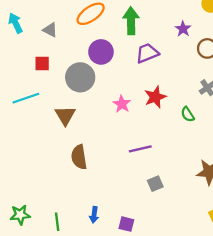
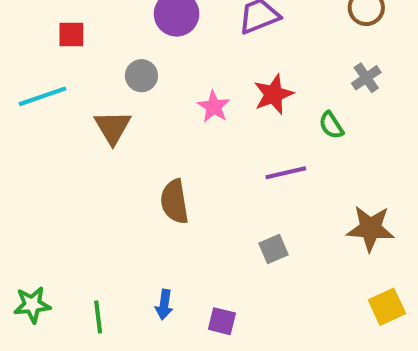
gray circle: (80, 77) -> (141, 76), moved, size x0.6
purple line: (140, 149) -> (286, 173), moved
brown semicircle: (79, 157) -> (174, 202), moved

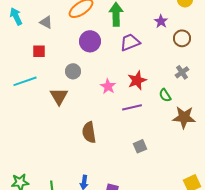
purple line: (286, 173) -> (132, 107), moved
brown star: (370, 228) -> (184, 117), moved
gray square: (273, 249) -> (140, 146), moved

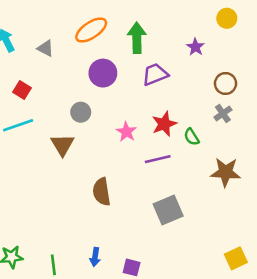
brown circle: (182, 38) -> (226, 83), moved
red square: (39, 51) -> (22, 90), moved, turned 32
green semicircle: (165, 95) -> (192, 137), moved
gray square: (140, 146) -> (168, 210), size x1.6

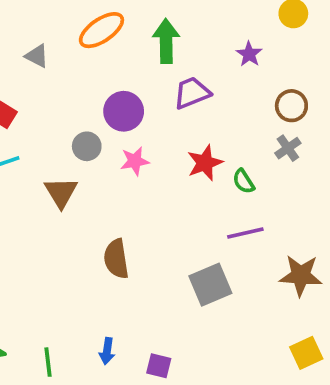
purple circle: (103, 73) -> (124, 111), moved
pink star: (126, 132) -> (135, 161), moved, turned 30
purple line: (158, 159) -> (245, 233), moved
brown star: (226, 172) -> (301, 275), moved

